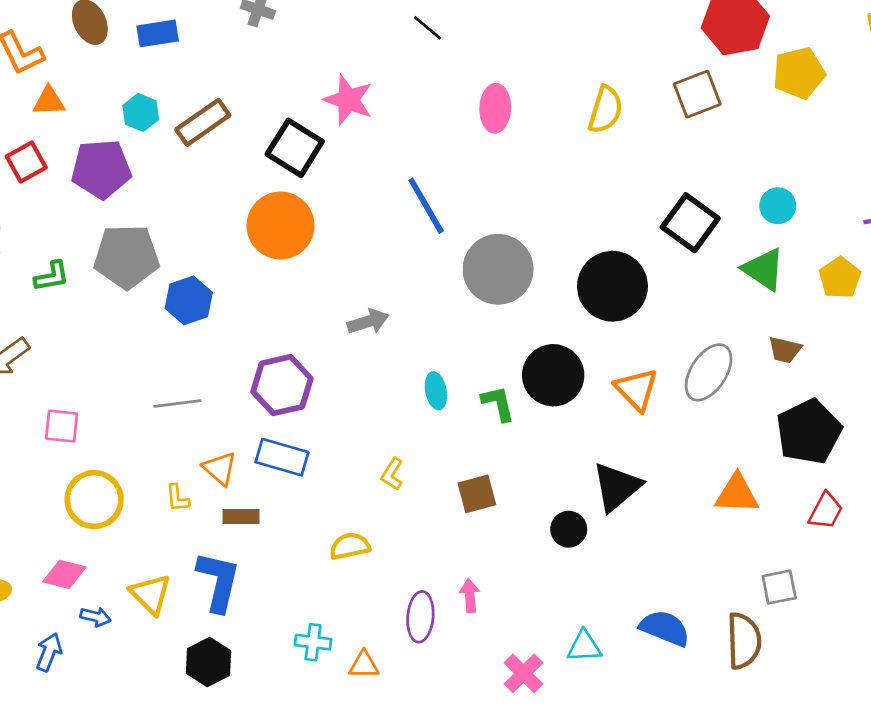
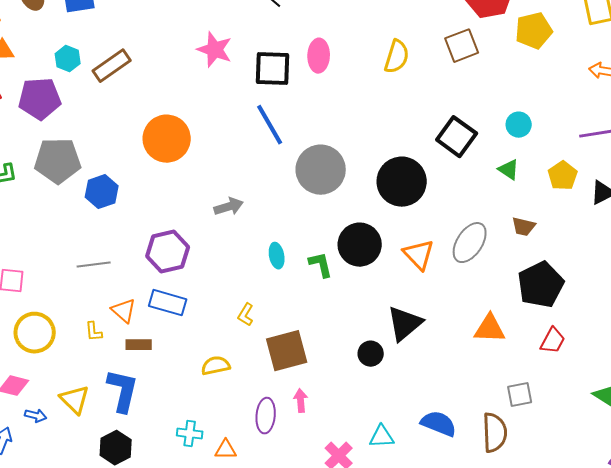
black square: (295, 148) -> (273, 69), moved, turned -30
green triangle: (764, 269) -> (509, 170), size x0.7
brown square: (477, 494) -> (287, 351), moved, size x1.5

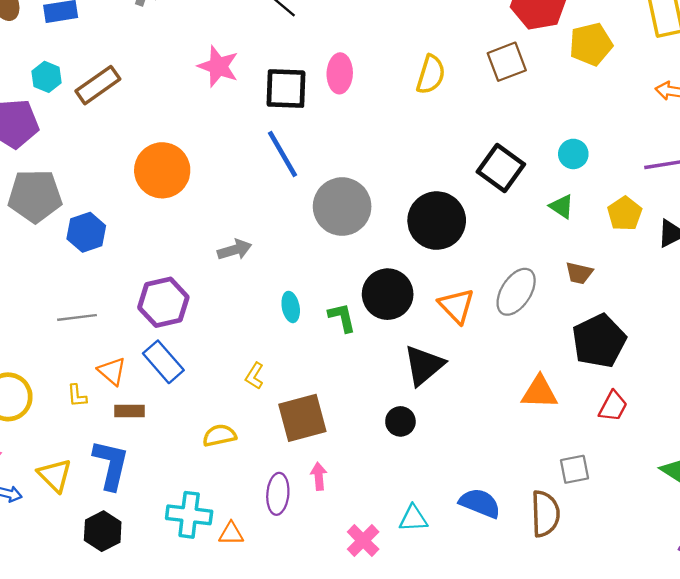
blue rectangle: (168, 303) -> (163, 362), turned 33
black triangle: (405, 324) -> (424, 365), moved
cyan cross: (190, 434) -> (189, 515), size x1.5

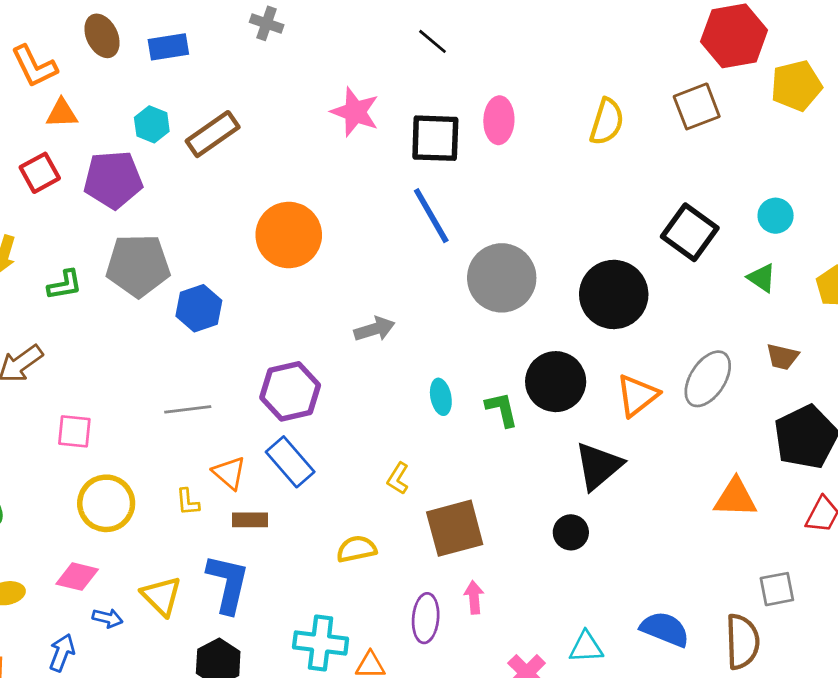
orange triangle: (457, 306) -> (637, 395), turned 36

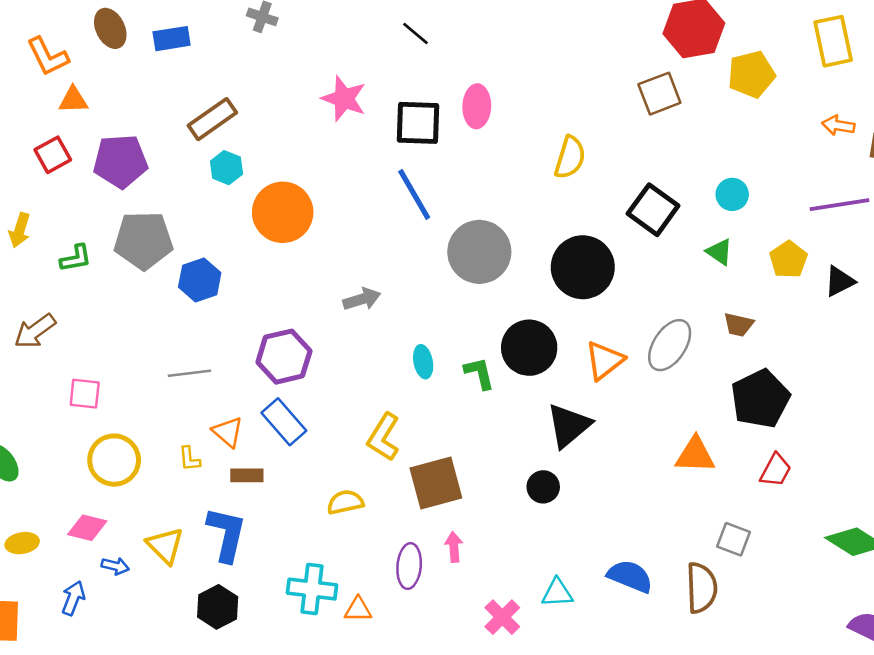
yellow semicircle: (607, 122) -> (570, 157), moved
cyan hexagon: (152, 124) -> (226, 168), moved
yellow L-shape: (398, 478) -> (384, 437), size x1.6
gray square: (777, 589) -> (733, 539), turned 32

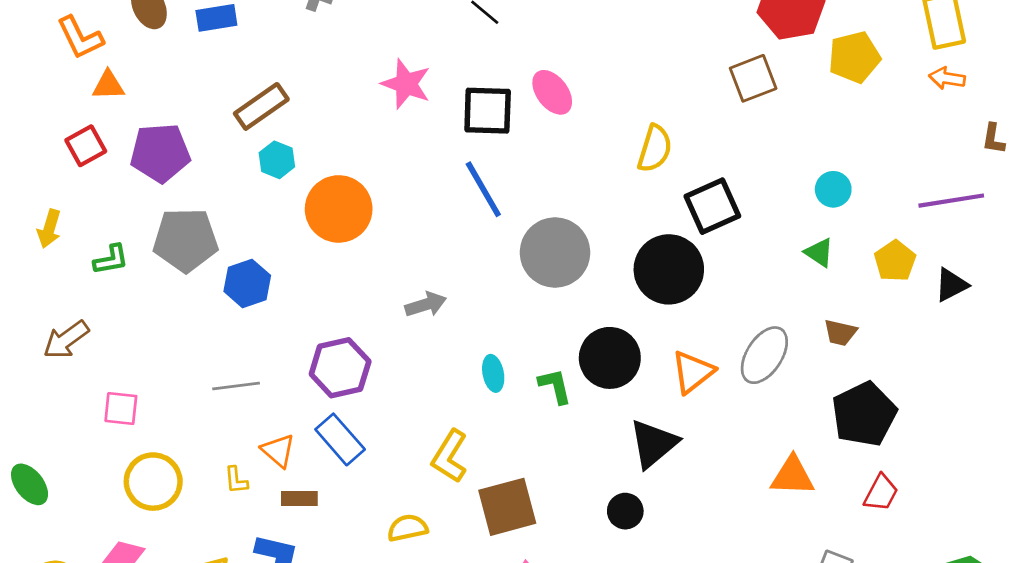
pink ellipse: (477, 106) -> (552, 92), turned -39
orange arrow: (838, 125) -> (947, 78), moved
black square: (653, 210) -> (712, 206), moved, turned 30

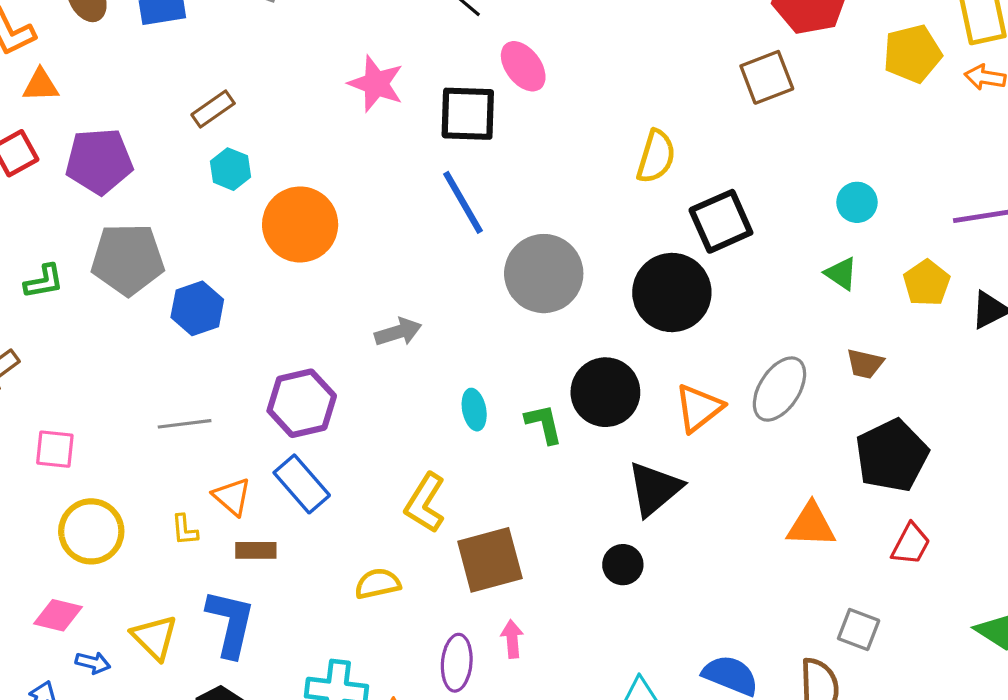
yellow pentagon: (854, 57) -> (912, 54), moved
pink ellipse: (552, 92) -> (523, 66), moved
brown rectangle: (261, 106) -> (213, 109), size x0.7

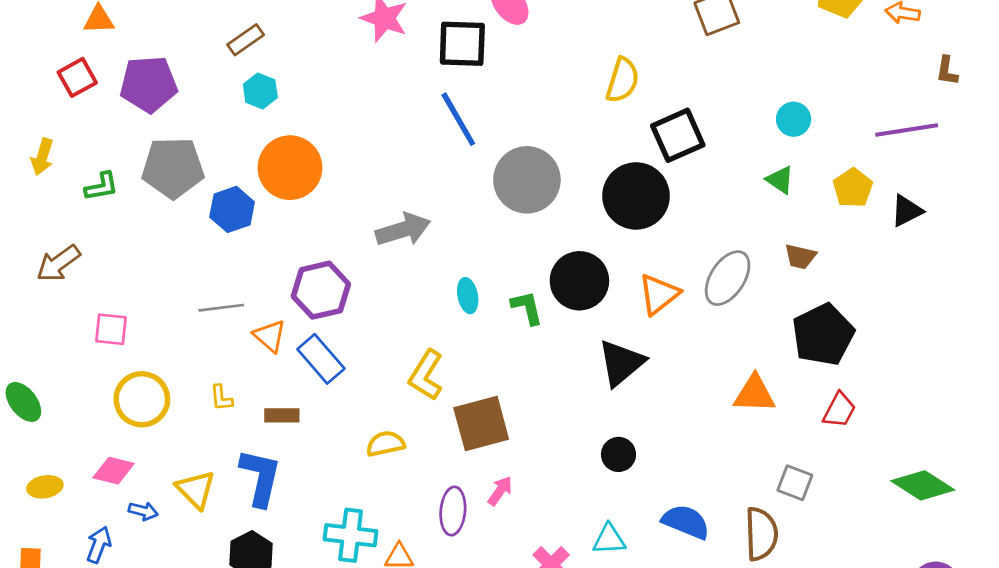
orange circle: (300, 224) -> (290, 168), moved
gray arrow: (398, 332) -> (403, 230), size x1.4
orange triangle: (232, 497) -> (270, 336), moved
black circle: (623, 565) -> (618, 454), moved
pink arrow: (512, 639) -> (500, 491), turned 40

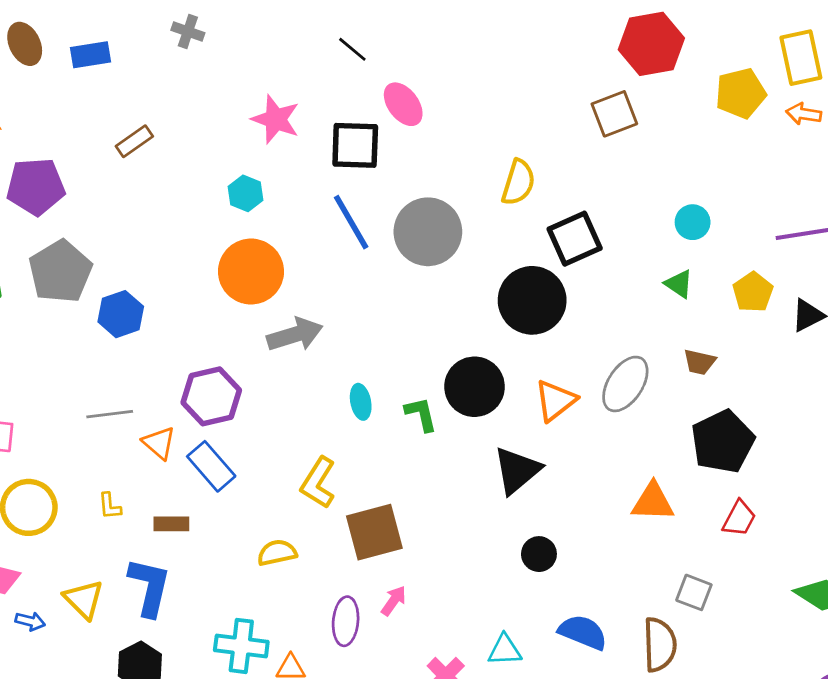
cyan hexagon: (260, 91) -> (245, 193), moved
gray pentagon: (173, 168) -> (60, 272), turned -30
orange circle: (290, 168) -> (251, 272), moved
gray circle: (527, 180) -> (428, 232), moved
black circle: (618, 454) -> (539, 554), moved

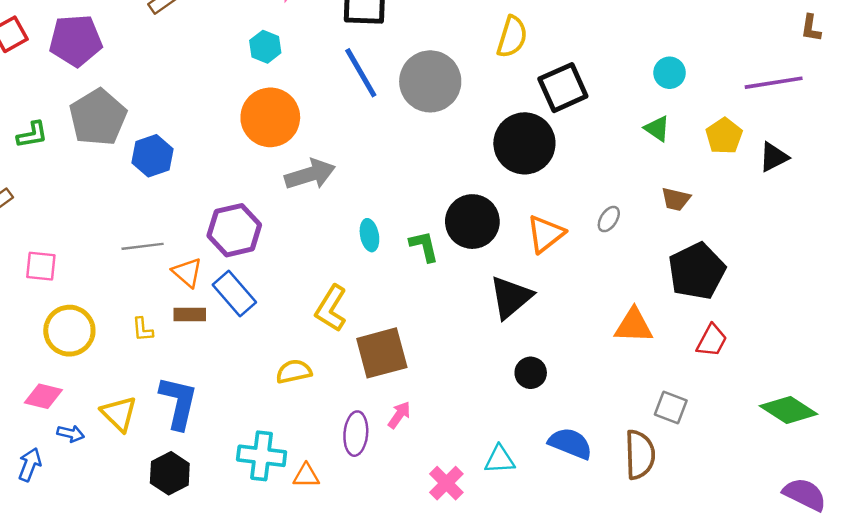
gray ellipse: (625, 384) -> (609, 219), size x0.5
brown rectangle: (171, 524) -> (190, 315), moved

